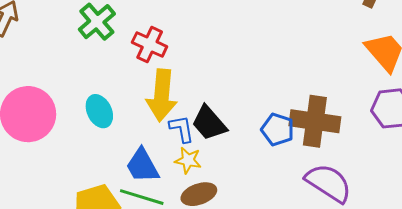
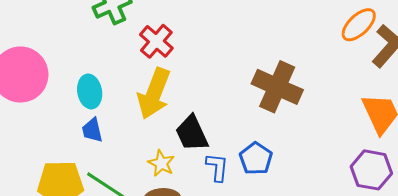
brown cross: (315, 121) -> (277, 87), moved
blue L-shape: (182, 129) -> (217, 167), moved
blue trapezoid: (142, 166) -> (92, 130), moved, size x0.7

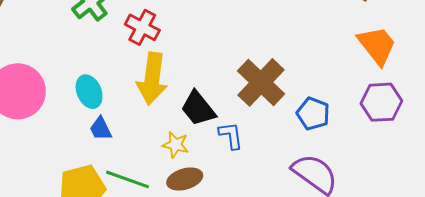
brown cross: (277, 87) -> (261, 82), moved, turned 33
blue pentagon: (256, 159) -> (313, 114), moved

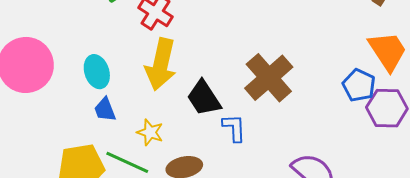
blue pentagon: (313, 114) -> (359, 85), moved
yellow star: (175, 145) -> (150, 132), moved

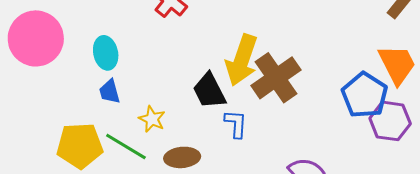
yellow arrow: (161, 64) -> (242, 60), moved
blue pentagon: (359, 85) -> (365, 95), size x1.4

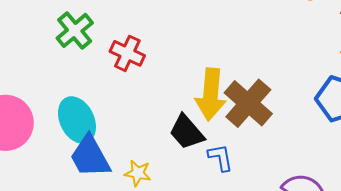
cyan ellipse: (106, 53) -> (77, 120), size x1.4
blue trapezoid: (110, 91) -> (90, 157), size x1.8

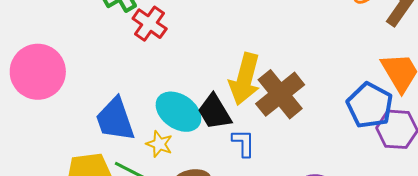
red cross: (127, 53) -> (150, 24), moved
cyan ellipse: (77, 120) -> (178, 112), moved, turned -39

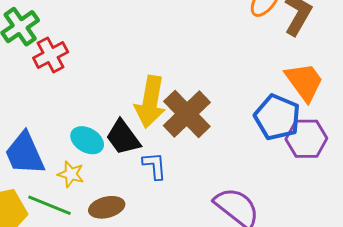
red cross: (150, 24) -> (51, 55), turned 32
cyan ellipse: (178, 112) -> (87, 140), size x0.7

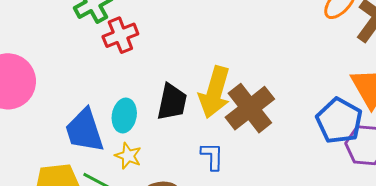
black trapezoid: (123, 137) -> (172, 102), moved, turned -138
cyan ellipse: (87, 140) -> (124, 116), moved, turned 64

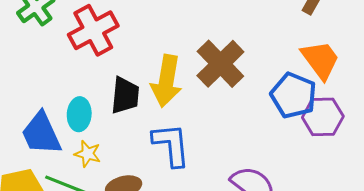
red cross: (120, 35) -> (93, 30), moved, size x1.4
brown cross: (250, 108) -> (220, 64), moved
blue L-shape: (212, 156) -> (171, 145), size x1.6

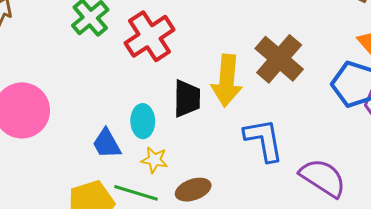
blue trapezoid: (41, 133) -> (107, 144), size x0.7
blue L-shape: (171, 145) -> (264, 140), moved

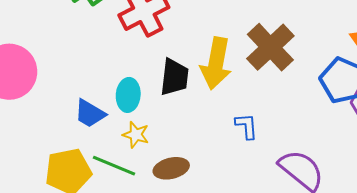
blue L-shape: (264, 140) -> (247, 126), size x0.6
blue trapezoid: (107, 144) -> (90, 113), turned -36

